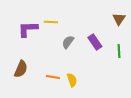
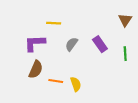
purple L-shape: (28, 29) -> (35, 43), moved
brown semicircle: (21, 69) -> (36, 69), moved

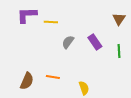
purple L-shape: (35, 43) -> (27, 15), moved
brown semicircle: (36, 69) -> (27, 81), moved
yellow semicircle: (76, 84) -> (84, 88), moved

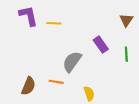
purple L-shape: (27, 15) -> (28, 16), turned 80
gray semicircle: (68, 42) -> (72, 62), moved, size x1.5

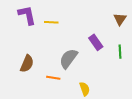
brown semicircle: (28, 86) -> (27, 64), moved

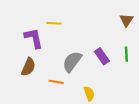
purple L-shape: (27, 15) -> (34, 38), moved
purple rectangle: (96, 42) -> (102, 56), moved

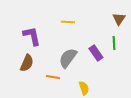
yellow line: (54, 23) -> (68, 22), moved
green line: (126, 54) -> (114, 43), moved

